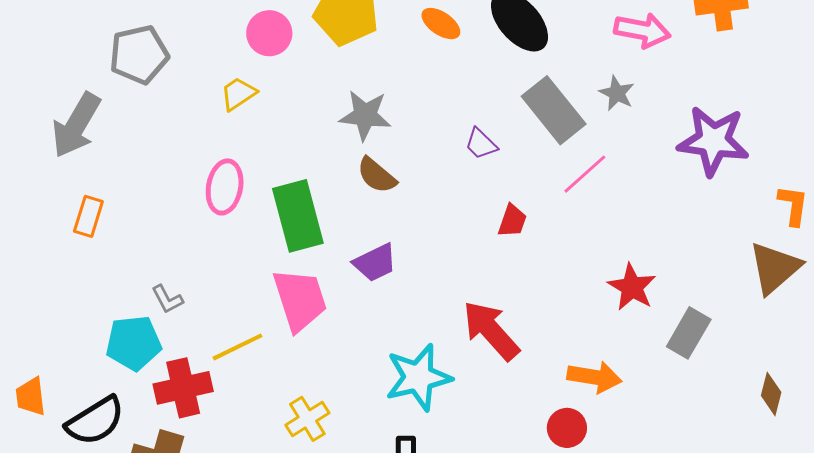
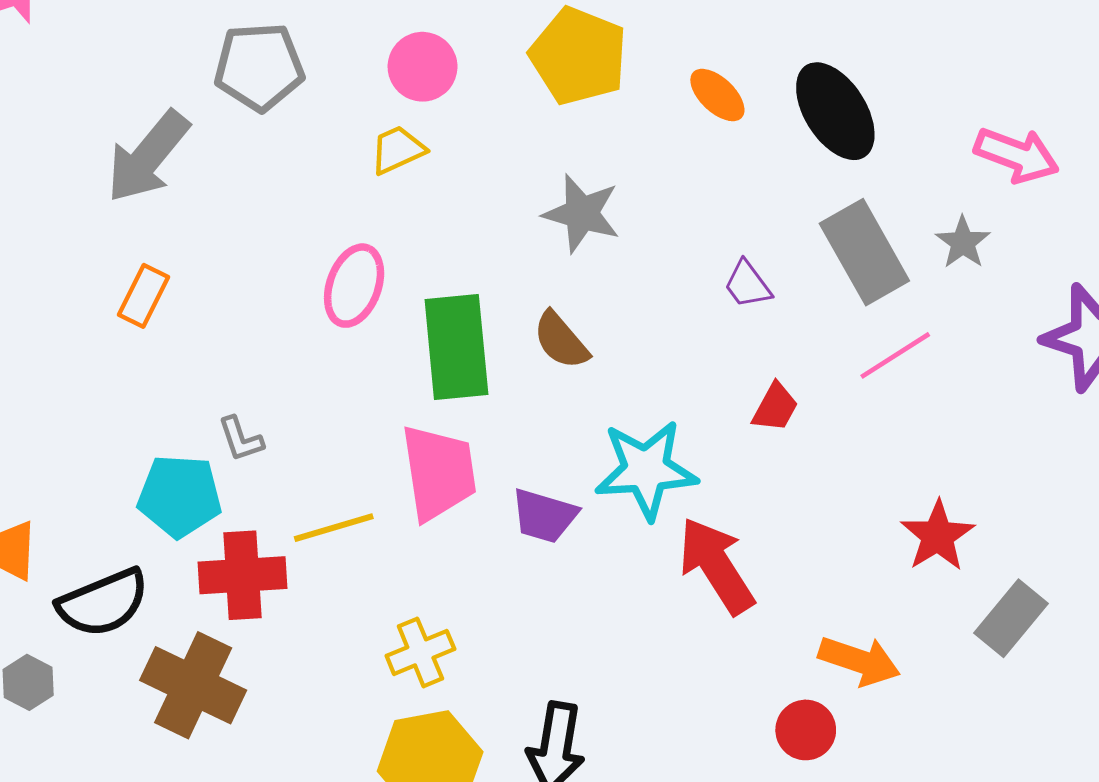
pink circle: (269, 33) -> (423, 67), moved
brown semicircle: (377, 175) -> (561, 340), moved
purple trapezoid: (375, 263) -> (544, 516), moved, turned 33
cyan star: (418, 377) -> (646, 470), moved

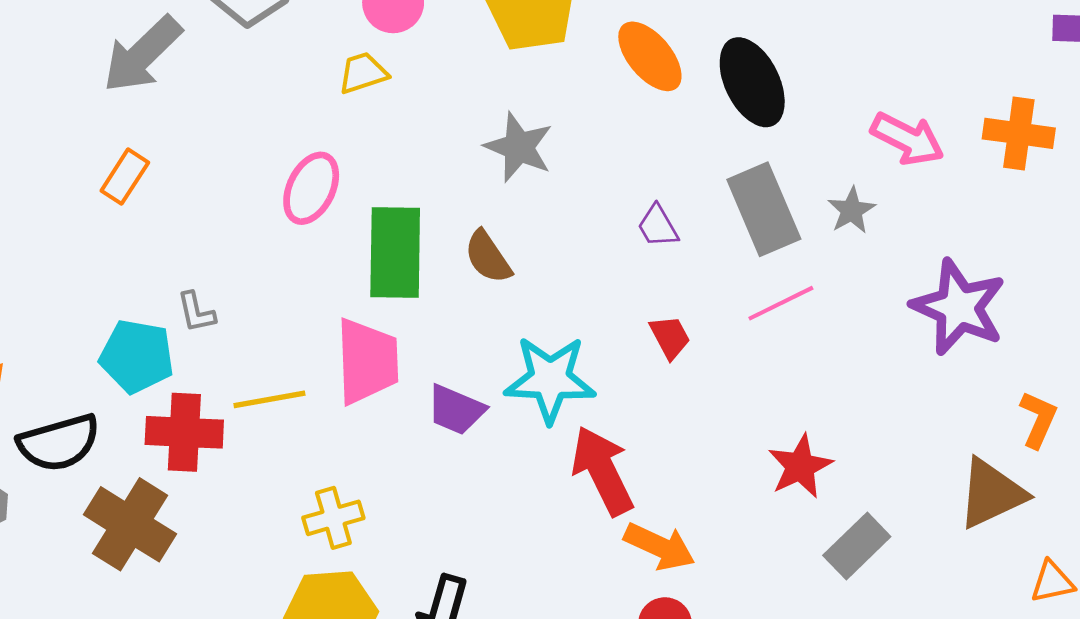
orange ellipse: (717, 95) -> (650, 56), size x1.4
red trapezoid: (775, 407) -> (670, 337), turned -63
orange arrow: (859, 661) -> (660, 547), moved

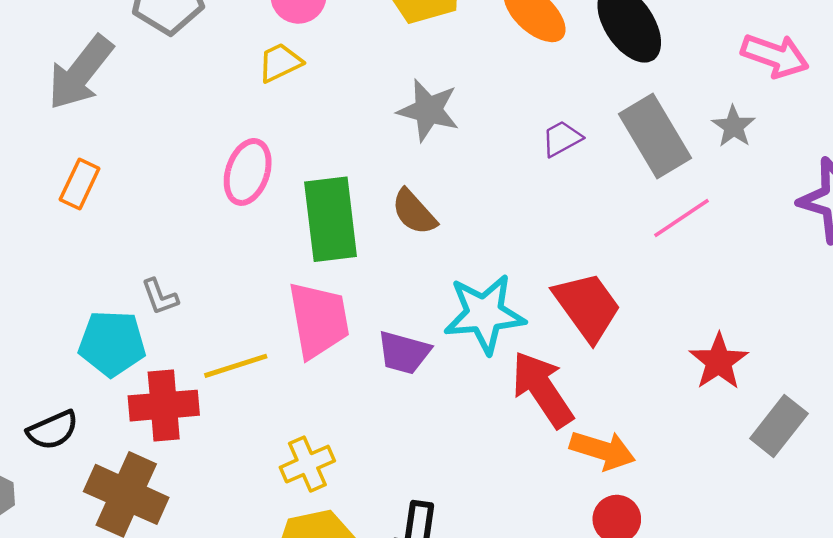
purple trapezoid: (658, 226) -> (562, 139), moved, turned 99
red trapezoid: (670, 337) -> (587, 306), moved, size x1.8
black semicircle: (59, 443) -> (53, 430), size x0.7

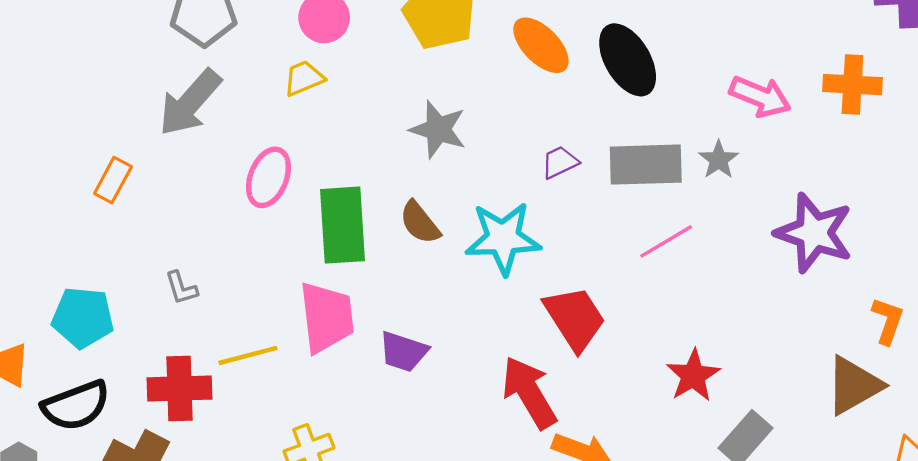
gray arrow: (80, 73) -> (190, 103), moved
gray rectangle: (655, 136) -> (646, 165), turned -64
cyan star: (484, 314) -> (503, 238), moved
cyan pentagon: (112, 343) -> (83, 318), moved
black semicircle: (53, 430) -> (76, 406), size x1.4

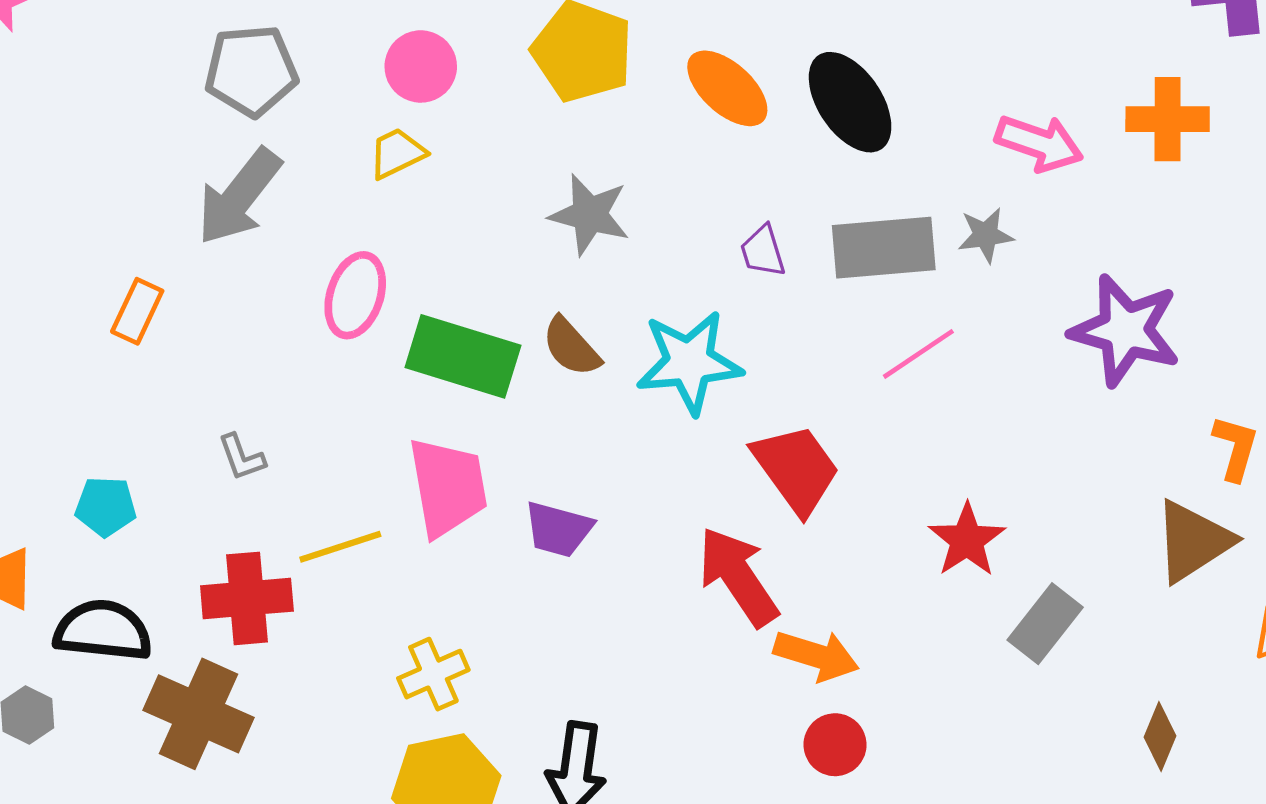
gray star: (719, 160) -> (986, 235), turned 30
purple trapezoid: (560, 162) -> (763, 251), turned -78
green rectangle: (343, 225) -> (463, 356), turned -66
cyan pentagon: (83, 318) -> (106, 506), size x0.7
black semicircle: (76, 406) -> (103, 631), turned -150

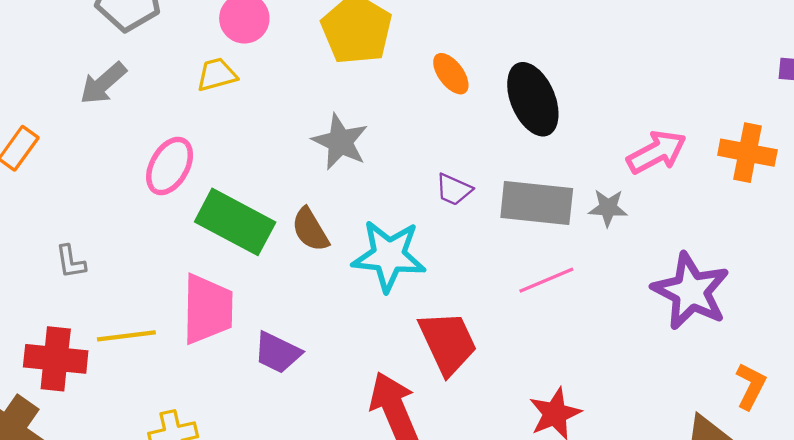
orange ellipse: (727, 88) -> (451, 74), size x0.7
pink arrow: (1039, 143) -> (657, 152), turned -58
gray arrow: (239, 197) -> (103, 83), size x0.7
purple trapezoid: (763, 251) -> (454, 190), turned -60

